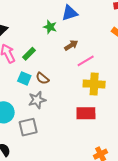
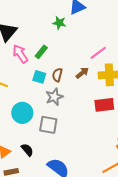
brown arrow: (71, 45) -> (82, 73), moved
brown semicircle: (42, 78) -> (57, 75), turned 72
gray square: (28, 127) -> (48, 125), turned 30

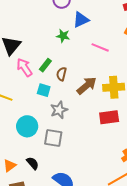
pink line: (98, 53) -> (100, 47), moved, turned 60
brown arrow: (82, 73) -> (87, 86), size x1.5
brown semicircle: (57, 75) -> (61, 74), moved

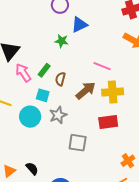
pink line: (100, 47) -> (102, 66), moved
cyan circle: (27, 126) -> (30, 117), moved
gray square: (53, 138) -> (78, 143), moved

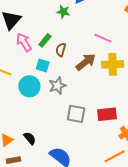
red rectangle: (108, 122) -> (107, 114), moved

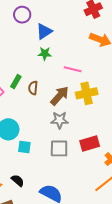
green star: (63, 12) -> (45, 54), moved
cyan square: (43, 65) -> (24, 147), moved
gray star: (57, 86) -> (60, 120), moved, turned 30

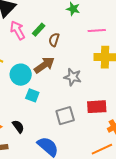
pink line: (73, 69) -> (97, 30), turned -30
brown arrow: (60, 96) -> (44, 65), moved
gray square: (59, 148) -> (65, 116), moved, turned -30

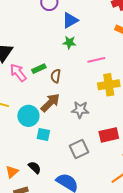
green rectangle: (39, 30) -> (39, 69), turned 32

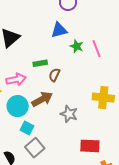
blue triangle: (70, 20) -> (59, 30), moved
pink line: (96, 60) -> (96, 49), moved, turned 66
pink arrow: (18, 73) -> (16, 79), moved, turned 102
gray square: (79, 149) -> (35, 148), moved, turned -30

